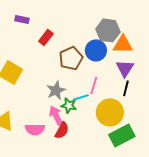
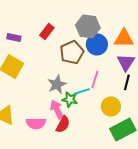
purple rectangle: (22, 19) -> (14, 37), moved
gray hexagon: (108, 30) -> (88, 26), moved
yellow circle: (110, 112) -> (111, 106), size x0.7

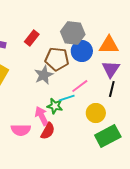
brown pentagon: (72, 52) -> (57, 59), turned 30
pink line: (95, 79) -> (80, 86), turned 36
gray star: (57, 84) -> (44, 75), moved

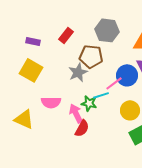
blue circle: (82, 51) -> (127, 75), moved
pink semicircle: (21, 130) -> (51, 102), moved

